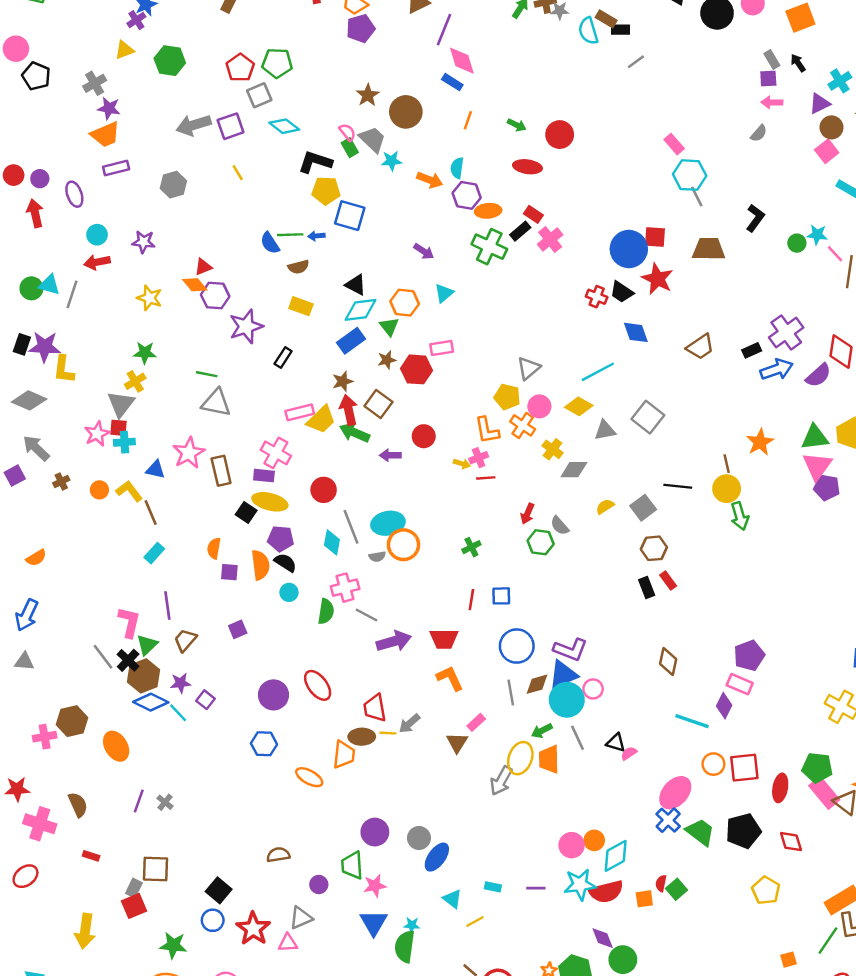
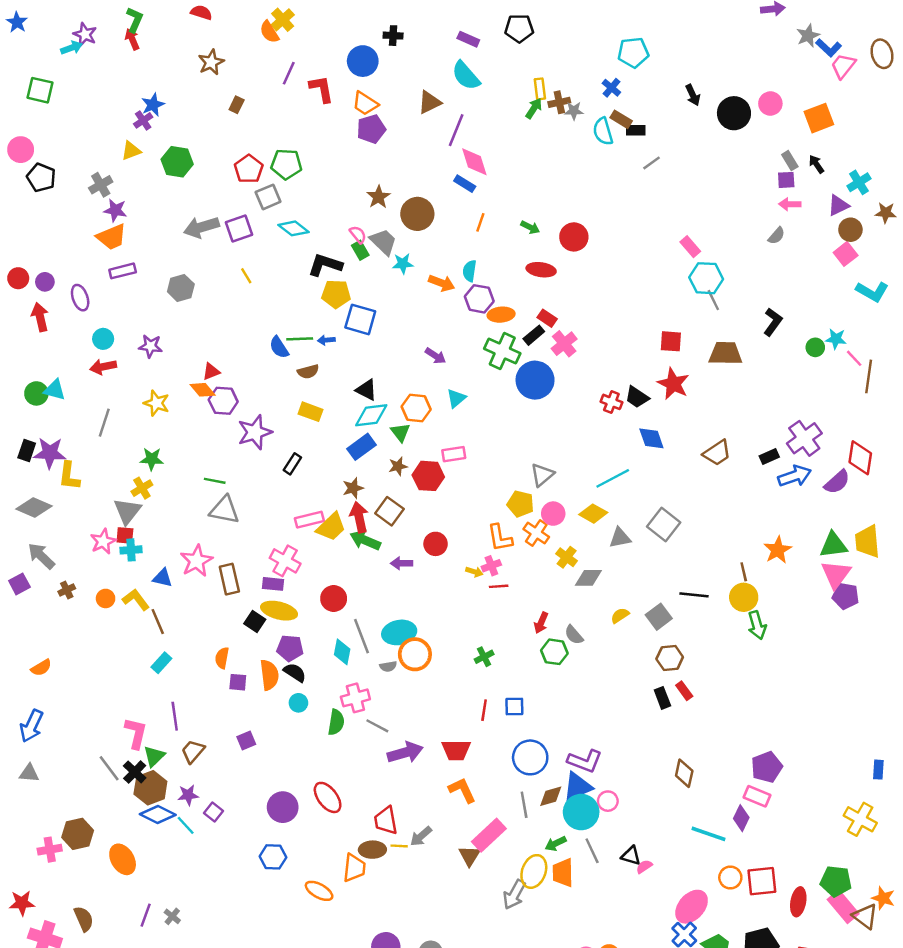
blue circle: (629, 249) -> (535, 380), moved
gray line: (72, 294) -> (104, 423), moved
pink rectangle: (476, 722) -> (489, 835), size x1.8

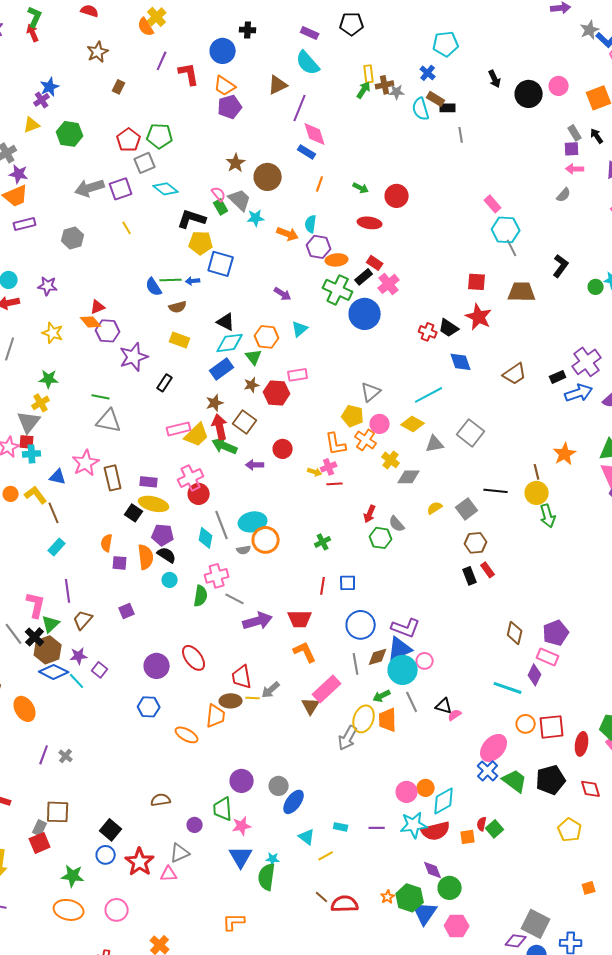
gray line: (651, 163) -> (461, 135), turned -63
pink cross: (285, 561) -> (191, 478), moved, turned 35
brown diamond: (684, 773) -> (515, 633), moved

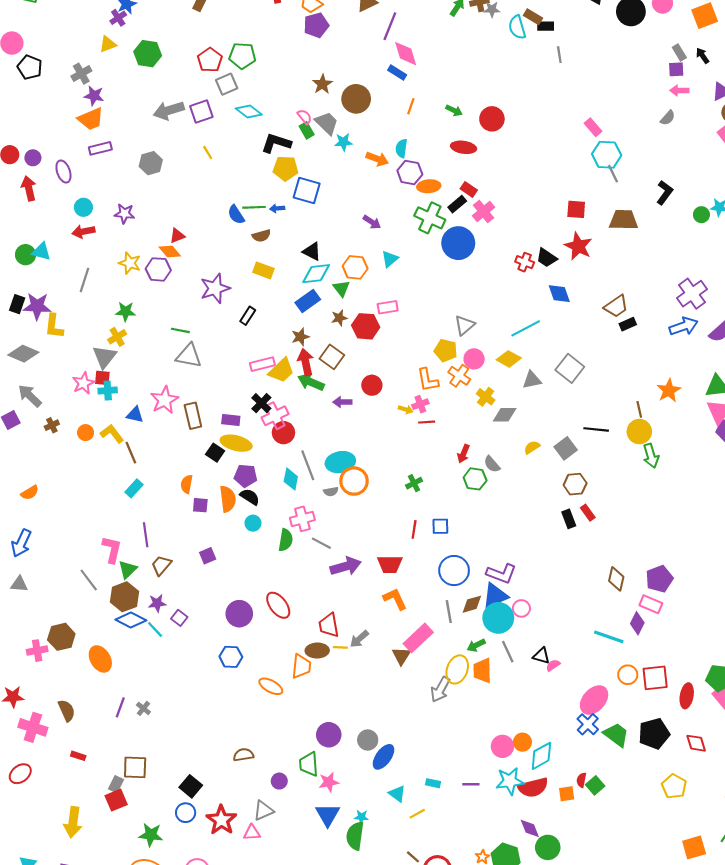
purple hexagon: (108, 331) -> (158, 269), moved
black rectangle: (558, 377) -> (628, 324), moved
black cross: (35, 637) -> (261, 403), moved
orange square: (589, 888) -> (694, 847), size x1.6

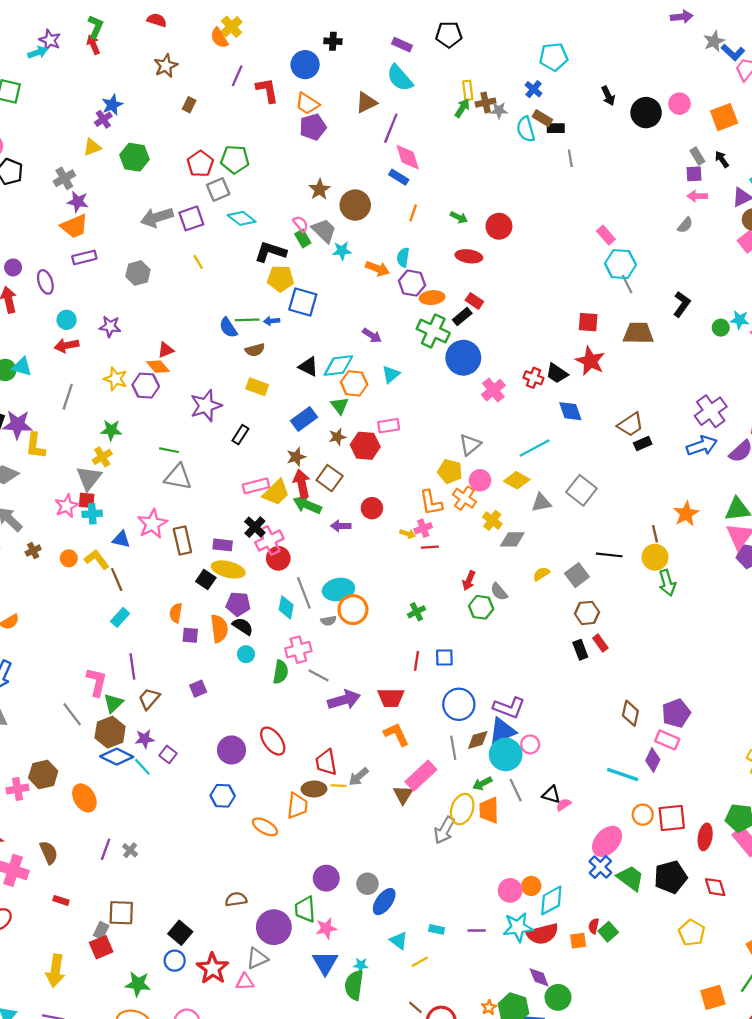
pink cross: (484, 212) -> (493, 390), moved
cyan diamond: (316, 274) -> (338, 366), moved
purple circle: (279, 781) -> (274, 927), size x2.0

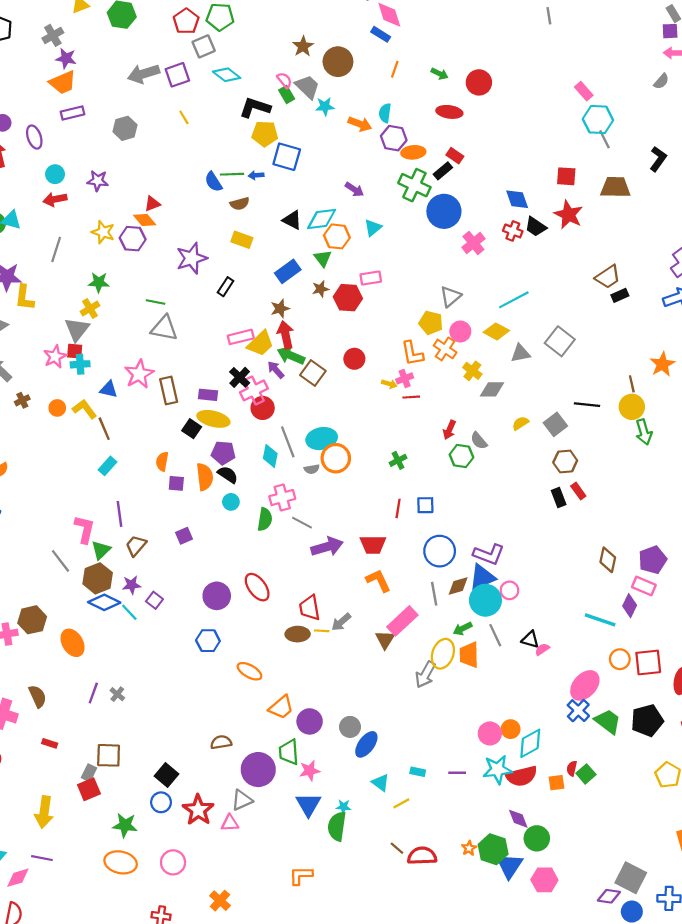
blue diamond: (570, 411) -> (517, 199), moved
brown square: (330, 478) -> (313, 373), moved
purple arrow: (341, 526) -> (276, 370), moved, turned 48
orange trapezoid: (297, 806) -> (281, 707), moved, turned 44

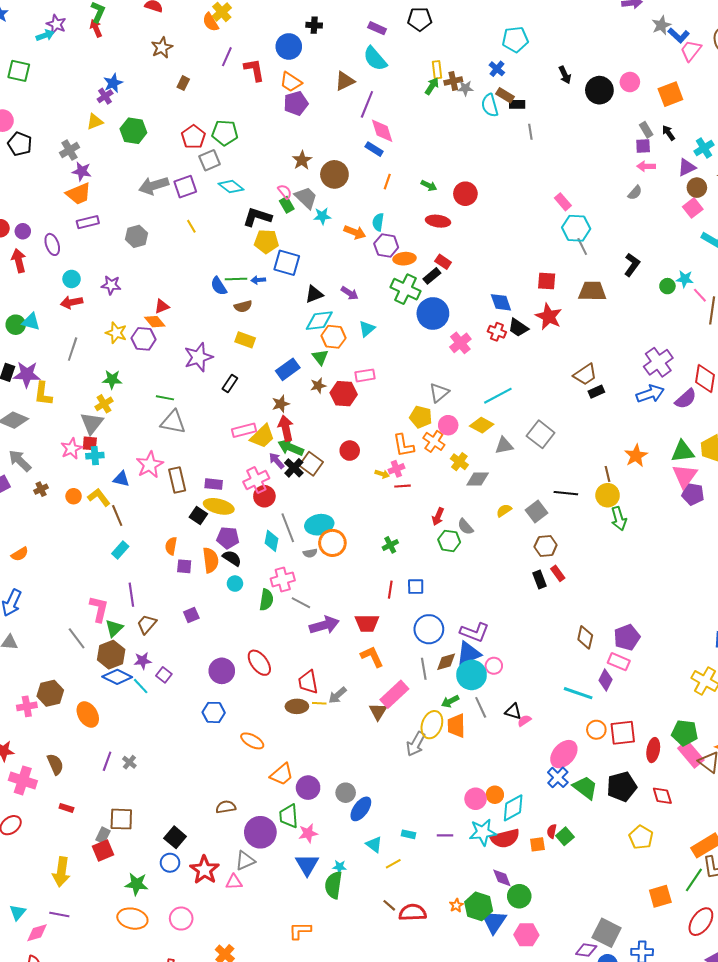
black triangle: (292, 220) -> (314, 294), moved, turned -48
black cross: (240, 377) -> (294, 468), moved

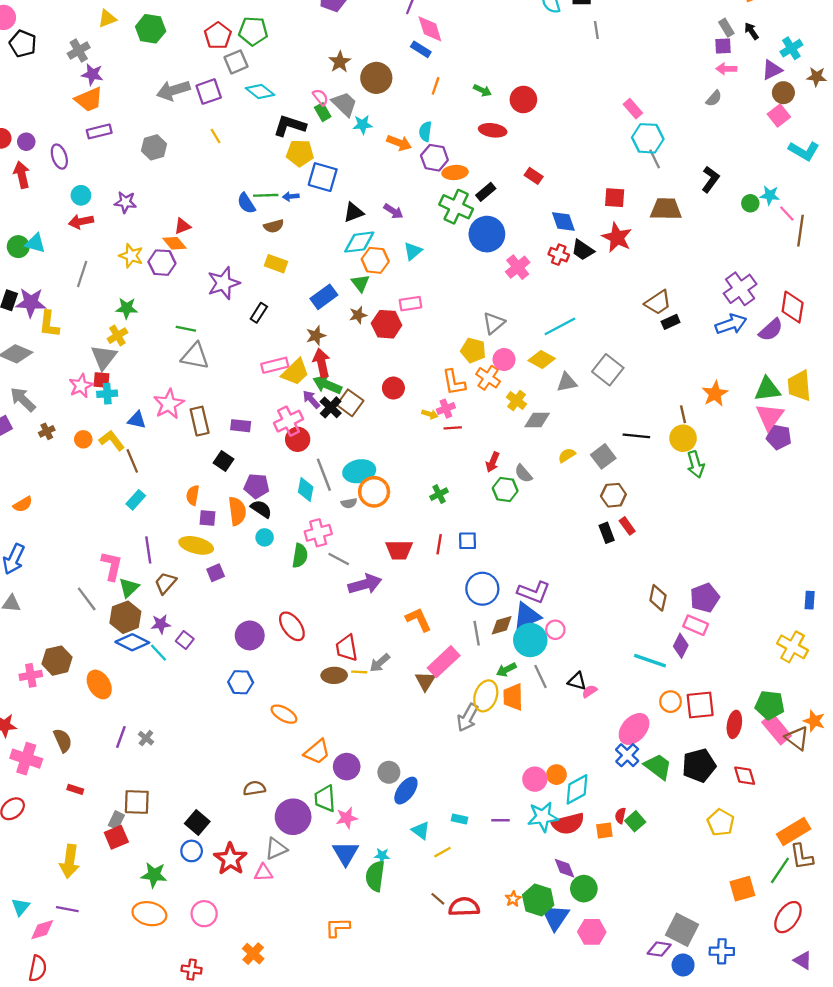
red rectangle: (443, 262) -> (534, 176), moved
yellow ellipse: (219, 506) -> (196, 545), moved
red trapezoid: (367, 623) -> (399, 550), moved

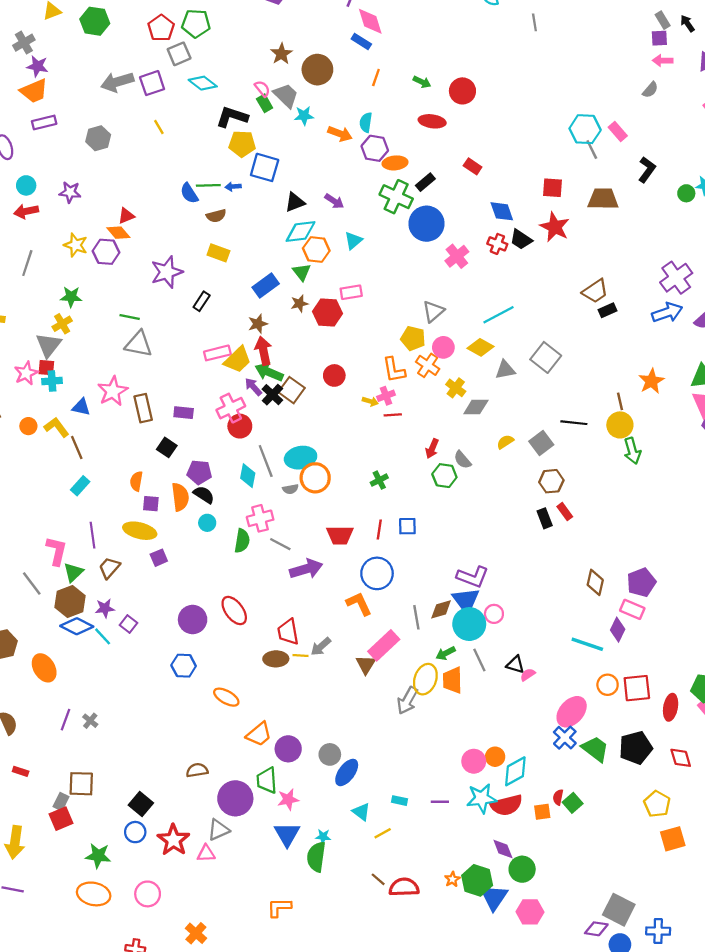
pink rectangle: (633, 109) -> (618, 131), moved
blue circle: (482, 589) -> (377, 573), moved
blue triangle: (527, 616) -> (466, 600), turned -44
orange square: (742, 889) -> (673, 839), moved

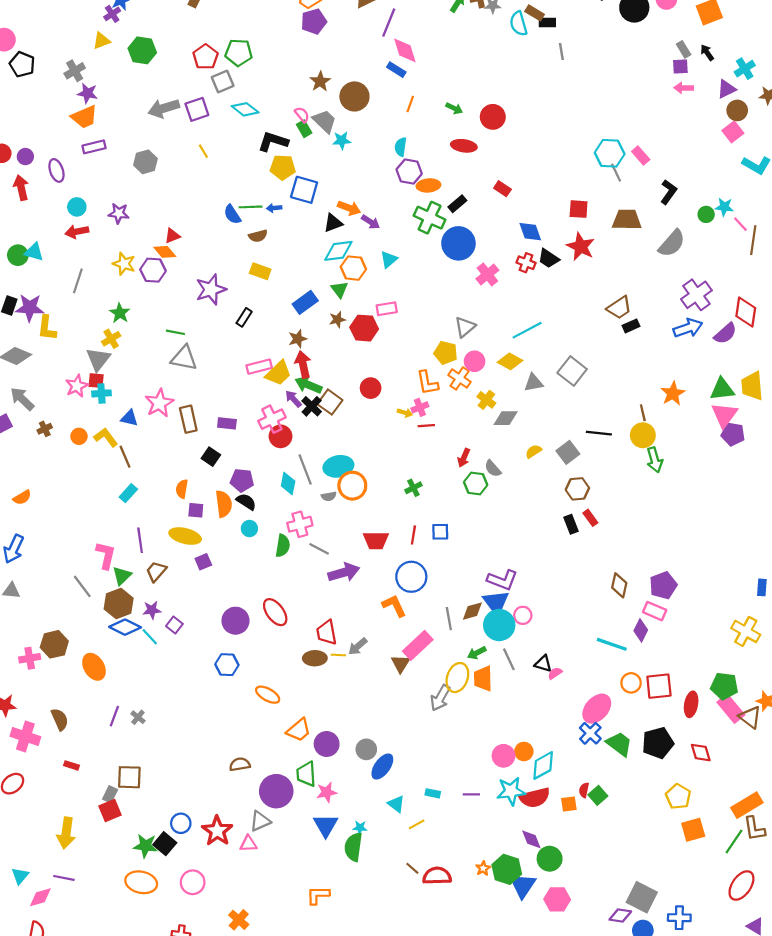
gray semicircle: (650, 90) -> (672, 243), moved, size x1.8
orange arrow: (340, 134) -> (349, 208), moved
green star: (71, 297) -> (120, 313), turned 30
black square: (141, 804) -> (165, 844), moved

